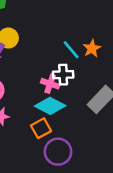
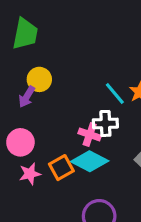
orange square: (41, 128) -> (61, 168), moved

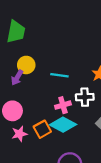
cyan line: (115, 94) -> (59, 75), moved, turned -42
white cross: (105, 123) -> (85, 97), moved
pink cross: (90, 134) -> (63, 105), turned -35

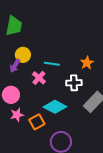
pink cross: (63, 105) -> (39, 78), moved, turned -32
orange square: (42, 129) -> (37, 122), moved

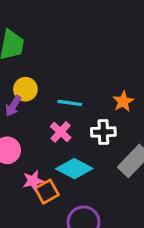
pink cross: (39, 78) -> (61, 132), moved
pink star: (17, 115) -> (33, 181), moved

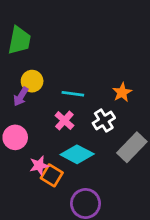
white cross: (103, 132) -> (104, 120), turned -30
orange square: (47, 192) -> (52, 175), turned -30

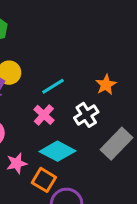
cyan line: (73, 94) -> (53, 86), turned -40
orange square: (52, 175) -> (44, 180), moved

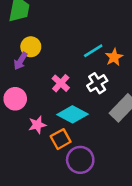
cyan line: (53, 86) -> (93, 51), moved
orange square: (44, 180) -> (61, 139), turned 30

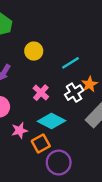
yellow circle: (31, 47) -> (34, 51), moved
orange star: (114, 57) -> (89, 84), moved

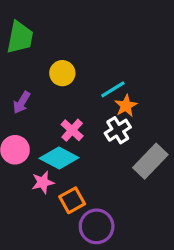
orange star: (89, 84) -> (126, 106), moved
cyan diamond: (52, 121) -> (59, 158), moved

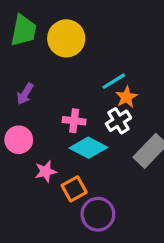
yellow circle: (62, 73) -> (66, 38), moved, size x1.5
pink cross: (72, 130) -> (74, 121), turned -35
cyan diamond: (59, 158) -> (88, 148), moved

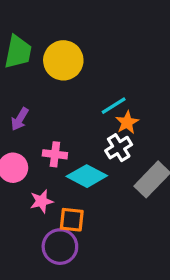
pink cross: (74, 121) -> (55, 154), moved
orange square: (74, 189) -> (72, 220), turned 35
purple circle: (98, 214) -> (60, 247), moved

